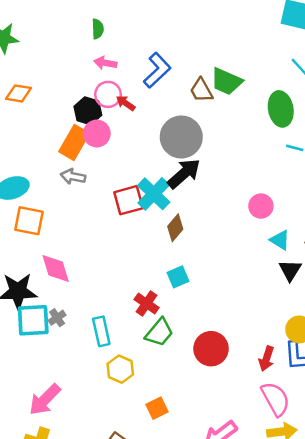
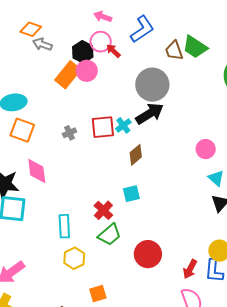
gray arrow: (73, 176) -> (42, 44), moved
cyan cross: (154, 194) -> (123, 125), size x0.6
gray cross: (57, 318) -> (69, 133), moved

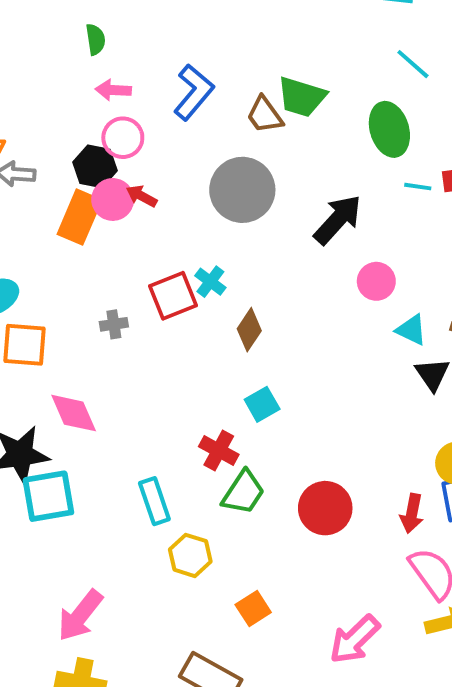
red arrow: (113, 51) -> (142, 196), moved
black arrow: (150, 114) -> (338, 220), moved
gray cross: (69, 133) -> (114, 324), turned 32

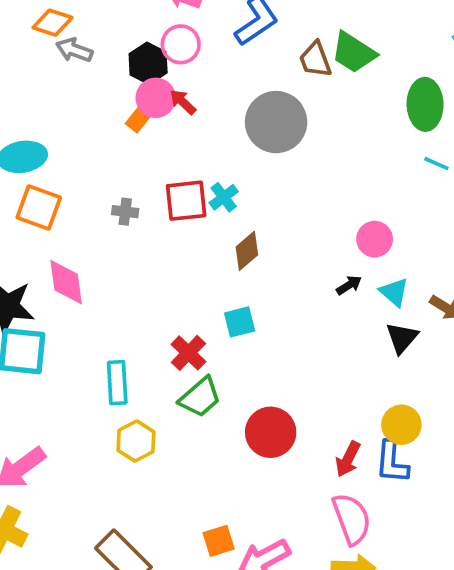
orange rectangle: (80, 217) -> (140, 118), moved, size x0.6
black arrow: (338, 220) -> (349, 285), moved, size x0.5
orange square: (253, 609) -> (219, 541), moved

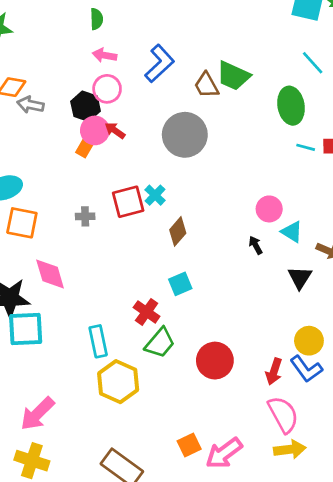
black arrow: (349, 285) -> (256, 245), turned -78
cyan triangle: (394, 292) -> (292, 232), moved
yellow hexagon: (136, 441) -> (118, 382), size x1.4
blue L-shape: (392, 462) -> (306, 369), turned -32

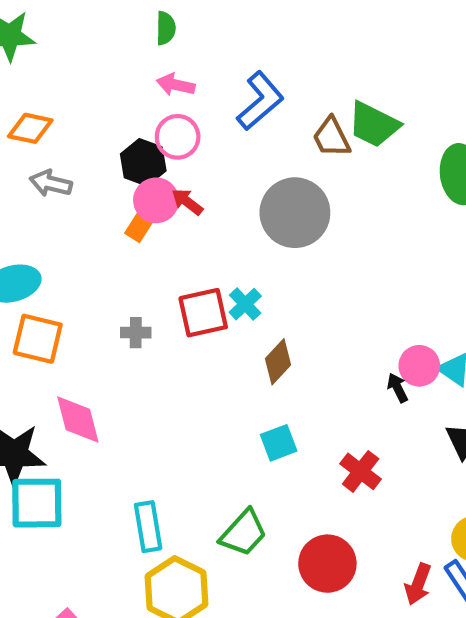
gray arrow: (30, 105) -> (51, 183), moved
pink circle: (269, 209) -> (419, 366), moved
red cross: (147, 312) -> (361, 471), moved

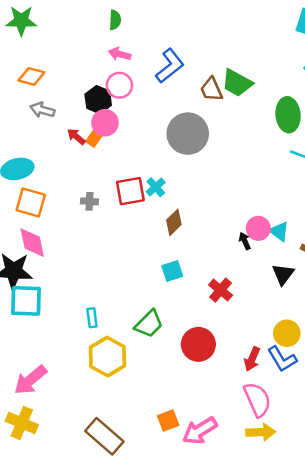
red arrow: (187, 202) -> (76, 137), moved
pink diamond: (78, 420) -> (32, 243), moved
cyan rectangle: (148, 527) -> (92, 318), size x0.7

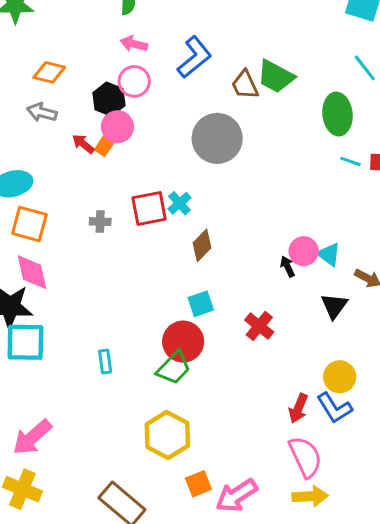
orange diamond: (31, 76) -> (49, 72), moved
red circle: (198, 344) -> (183, 342), moved
yellow hexagon: (107, 357) -> (167, 435), moved

